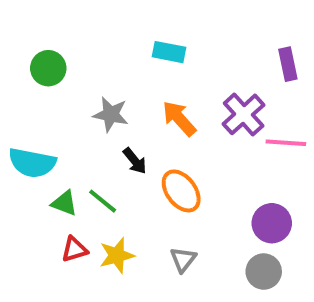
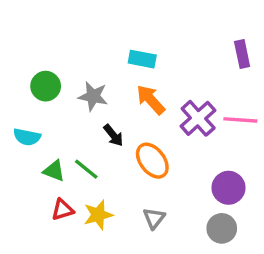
cyan rectangle: (169, 52) -> (142, 59), moved
green circle: (48, 68) -> (46, 86), moved
purple cross: (244, 114) -> (198, 118), moved
cyan semicircle: (32, 163) -> (27, 137), size x0.7

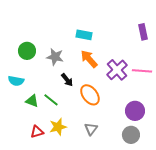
red triangle: (63, 210) -> (37, 132), moved

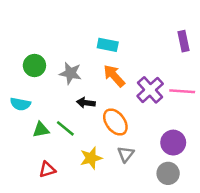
black arrow: (67, 80) -> (86, 103), turned 136
green triangle: (32, 101) -> (41, 130), turned -32
yellow star: (58, 127) -> (91, 158), moved
gray triangle: (91, 129) -> (126, 154), moved

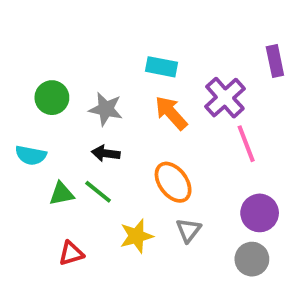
purple cross: (150, 90) -> (225, 98), moved
pink line: (182, 91) -> (246, 144), moved, turned 65
black arrow: (86, 103) -> (106, 153), moved

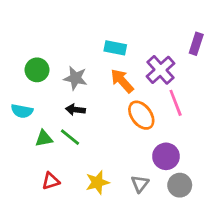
purple rectangle: (275, 61) -> (196, 44), turned 30
orange ellipse: (173, 182) -> (141, 115), moved
purple circle: (260, 213) -> (166, 156), moved
gray triangle: (188, 230) -> (140, 184), moved
yellow star: (137, 236) -> (97, 182), moved

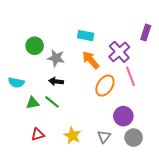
green circle: (37, 70) -> (35, 46), moved
orange ellipse: (141, 115) -> (105, 86), turned 70
yellow star: (97, 182) -> (72, 136), turned -30

